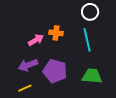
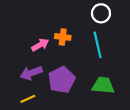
purple pentagon: (55, 71) -> (62, 80), turned 30

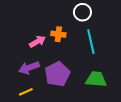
white circle: (101, 13) -> (82, 12), moved

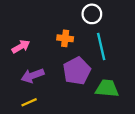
pink arrow: (37, 42) -> (21, 47), moved
purple pentagon: (57, 74) -> (77, 71), moved

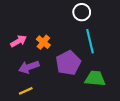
orange cross: (65, 38) -> (43, 42), moved, turned 32

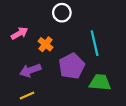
white circle: (82, 12) -> (62, 13), moved
pink arrow: (19, 41) -> (19, 33), moved

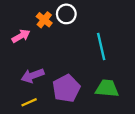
orange cross: (46, 44) -> (44, 20), moved
purple pentagon: (72, 66) -> (66, 88), moved

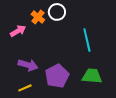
purple arrow: (33, 76) -> (28, 65), turned -144

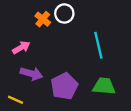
pink arrow: (18, 31) -> (21, 48), moved
yellow line: (25, 88) -> (16, 100), moved, turned 48

